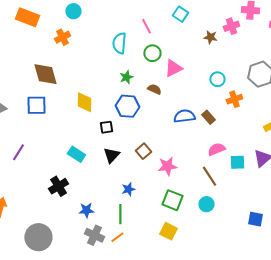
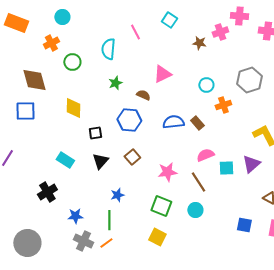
green circle: (152, 53) -> (72, 62), moved
blue hexagon: (127, 106) -> (129, 120), moved
pink star: (167, 166) -> (167, 172), moved

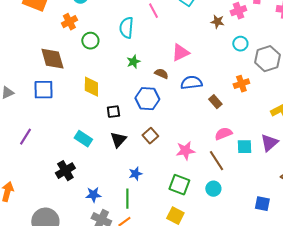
cyan circle: (206, 85) -> (240, 44), moved
blue semicircle: (173, 122) -> (191, 83), moved

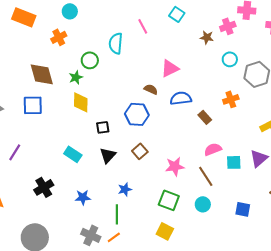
green circle: (90, 41) -> (90, 60), moved
green star: (133, 62) -> (76, 77), moved
black cross: (65, 171) -> (44, 187), moved
blue star: (93, 195) -> (83, 197), moved
blue square: (262, 204) -> (243, 209), moved

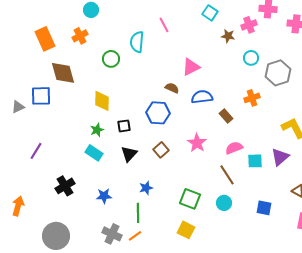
cyan square: (177, 14) -> (210, 13), moved
orange rectangle: (24, 17) -> (45, 39), moved, turned 45
green star: (76, 77) -> (97, 130), moved
blue square: (33, 105) -> (41, 96), moved
pink star: (175, 166) -> (197, 143), moved, turned -30

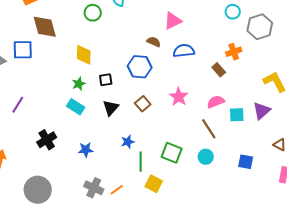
brown rectangle: (226, 116) -> (219, 70), moved
green line: (138, 213) -> (141, 162), moved
yellow square: (186, 230) -> (154, 184), moved

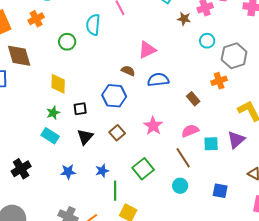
orange cross: (234, 52) -> (219, 81), moved
blue star: (86, 150) -> (68, 172), moved
green square: (172, 153) -> (143, 169), moved, turned 30

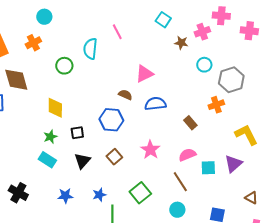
black cross: (21, 169) -> (18, 193), turned -30

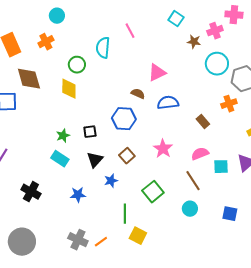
cyan circle: (204, 65) -> (217, 64), size x1.5
yellow diamond: (55, 108) -> (69, 89), moved
blue star: (99, 195) -> (111, 181), moved

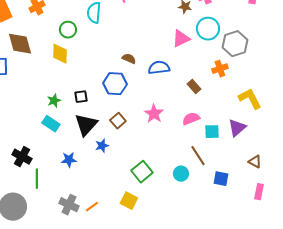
pink triangle: (157, 73) -> (181, 39), moved
black triangle: (95, 160) -> (86, 125), size x1.4
brown line: (193, 181) -> (198, 156), moved
green square: (153, 192) -> (142, 172), moved
green line: (125, 214) -> (37, 179), moved

